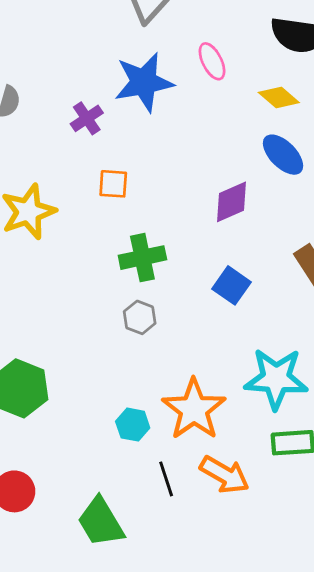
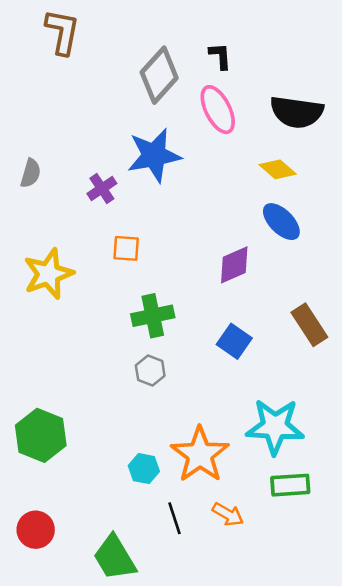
pink ellipse: (212, 61) -> (218, 110), moved, size x1.4
orange arrow: (225, 475) -> (228, 514), size x0.7

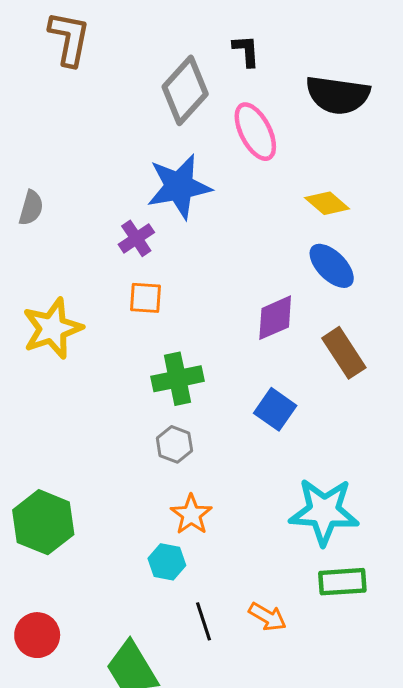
black L-shape: (220, 56) -> (246, 51), moved
black semicircle: (297, 112) -> (338, 95), moved
purple cross: (102, 188) -> (136, 238), moved
brown rectangle: (309, 325) -> (344, 353), moved
orange star: (200, 455) -> (191, 515), moved, size x0.6

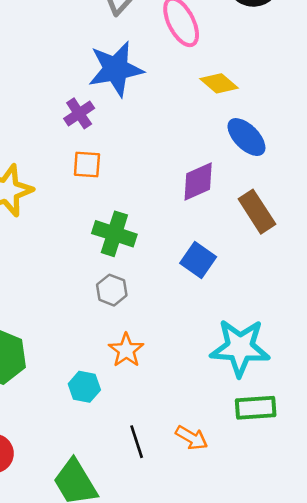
yellow diamond: (327, 203) -> (219, 83), moved
green cross: (178, 379) -> (114, 234), turned 30
cyan hexagon: (167, 562) -> (84, 387), moved

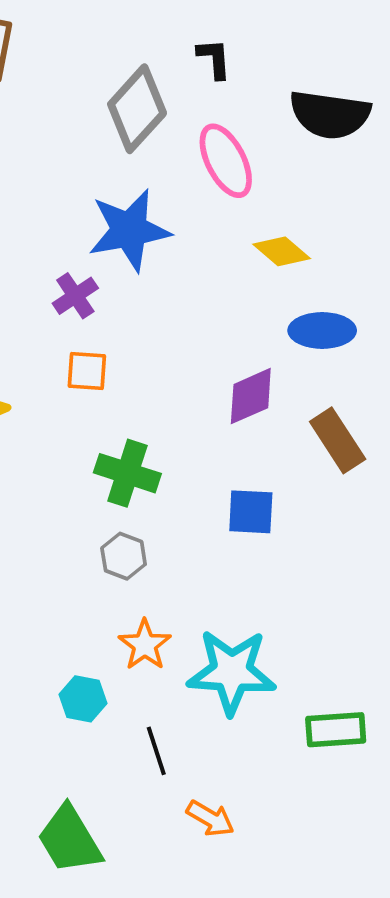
blue ellipse: (246, 137) -> (322, 330), turned -45
blue square: (198, 260) -> (251, 512), turned -32
cyan star: (240, 348) -> (232, 672), moved
orange arrow: (192, 438) -> (210, 818), moved
black line: (137, 442) -> (156, 751), moved

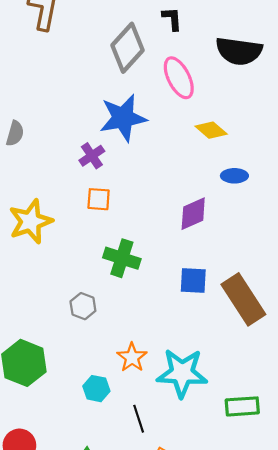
blue ellipse: (322, 330) -> (234, 176), size x0.7
brown rectangle: (338, 440) -> (243, 299), moved, size x1.4
gray hexagon: (124, 556) -> (83, 306), moved

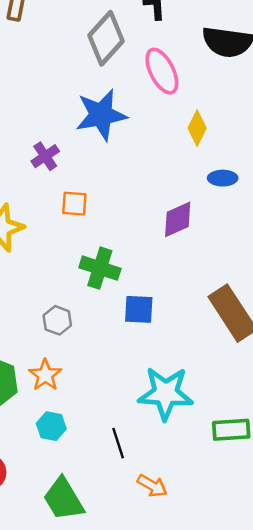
yellow diamond: (211, 130) -> (197, 128), turned 76
purple cross: (92, 156) -> (45, 156), moved
blue square: (193, 281) -> (139, 309), moved
orange star: (132, 357) -> (45, 375), moved
cyan hexagon: (96, 389) -> (51, 426), moved

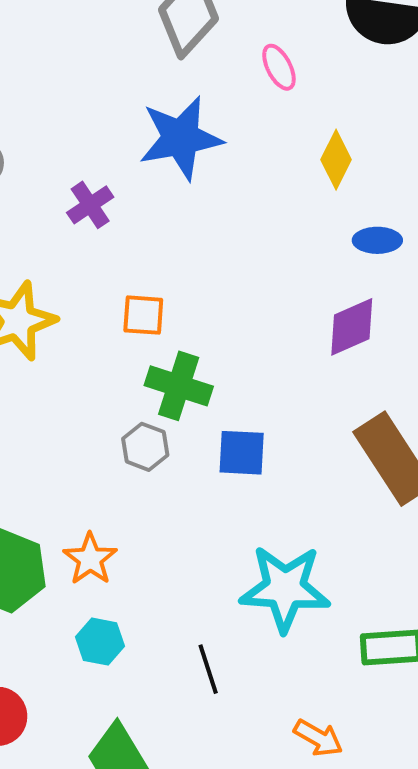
pink ellipse: (162, 71) -> (279, 67), size x0.6
orange square: (74, 204) -> (143, 315), moved
purple diamond: (178, 219) -> (352, 327), moved
gray hexagon: (57, 320) -> (145, 447), moved
orange arrow: (152, 486) -> (318, 738), moved

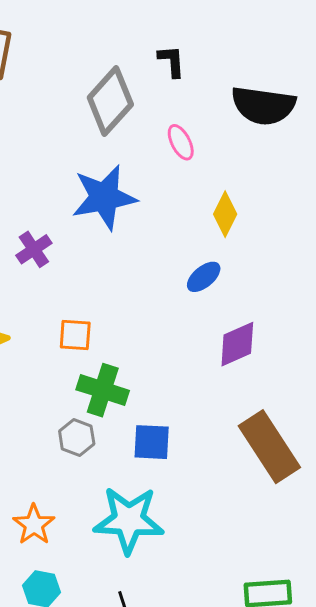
blue ellipse: (377, 240) -> (204, 277), moved, turned -40
cyan star: (285, 588) -> (129, 520), moved

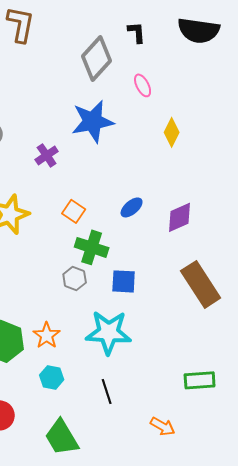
black semicircle: (263, 106) -> (199, 30), moved
blue ellipse: (204, 277) -> (132, 207), moved
orange square: (75, 335) -> (74, 211), turned 30

